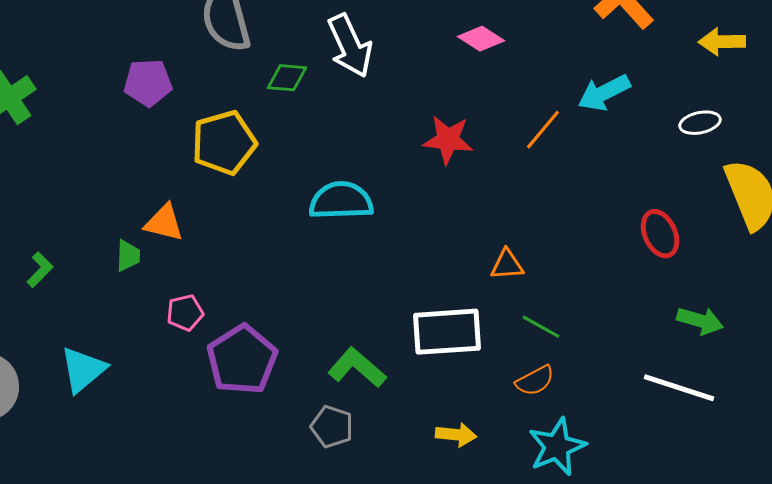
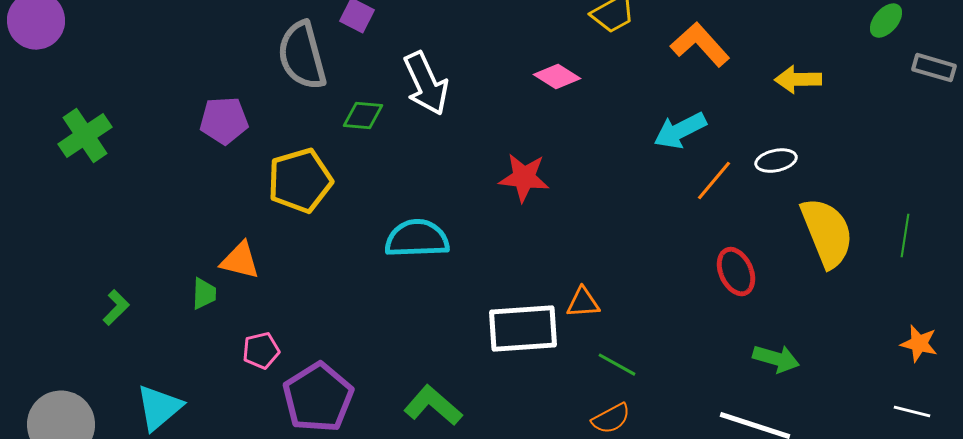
orange line: (543, 130) -> (714, 181), moved
white rectangle: (447, 332) -> (523, 329), moved

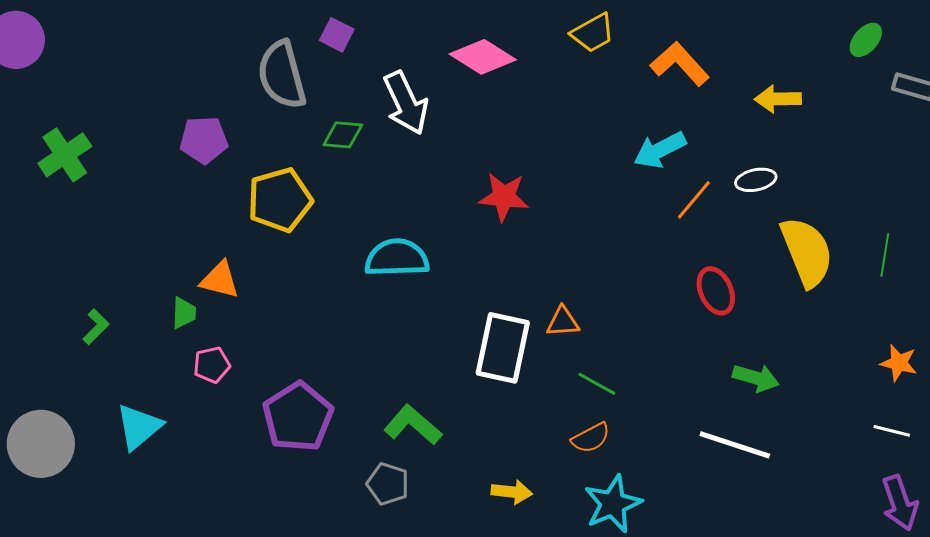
pink diamond: (557, 77) -> (483, 57), moved, size x1.4
white rectangle: (523, 329) -> (503, 348), turned -74
pink pentagon: (261, 351) -> (212, 365), moved

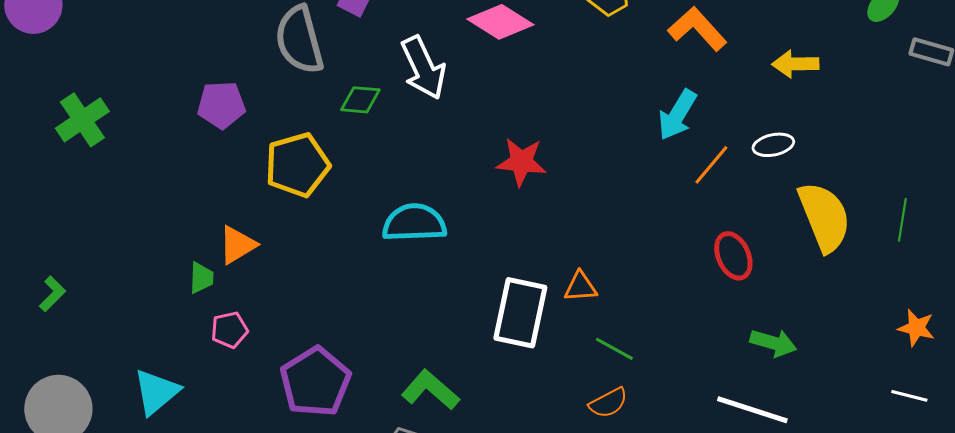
cyan arrow: (660, 150) -> (677, 115), turned -32
orange triangle: (220, 280) -> (237, 245), turned -45
green L-shape: (96, 327) -> (52, 294), moved

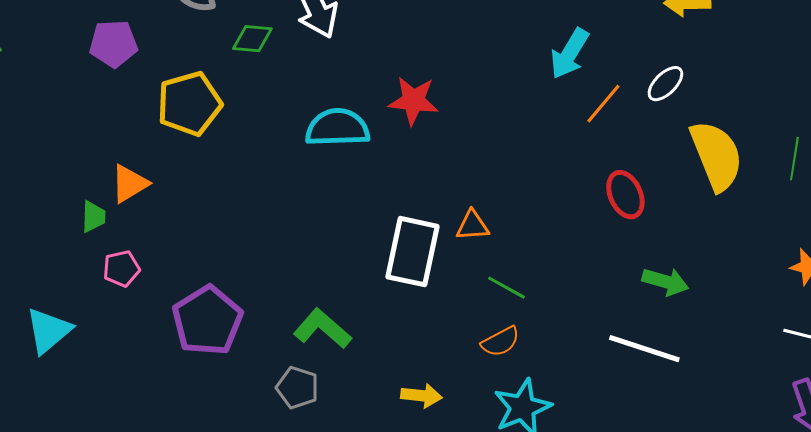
white ellipse: (773, 145) -> (665, 84), turned -33
cyan semicircle: (414, 223) -> (337, 128), moved

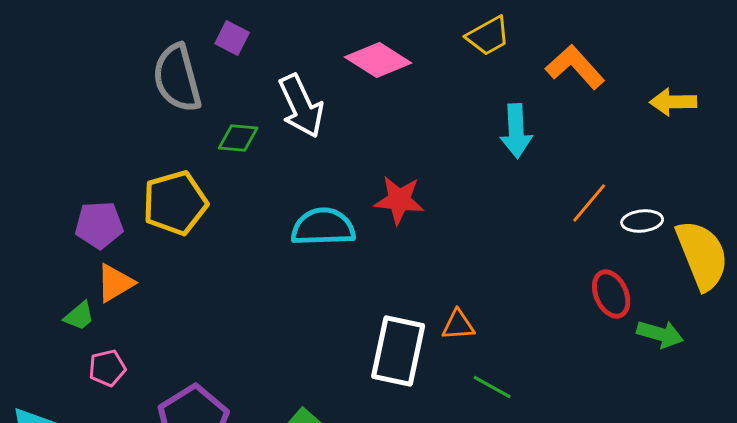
purple pentagon: (113, 44) -> (99, 225), moved
cyan arrow: (569, 54) -> (516, 131), moved, turned -34
white ellipse: (665, 84) -> (642, 221), moved, turned 39
green trapezoid: (93, 217) -> (79, 316), turned 48
green arrow: (665, 282) -> (660, 334), moved

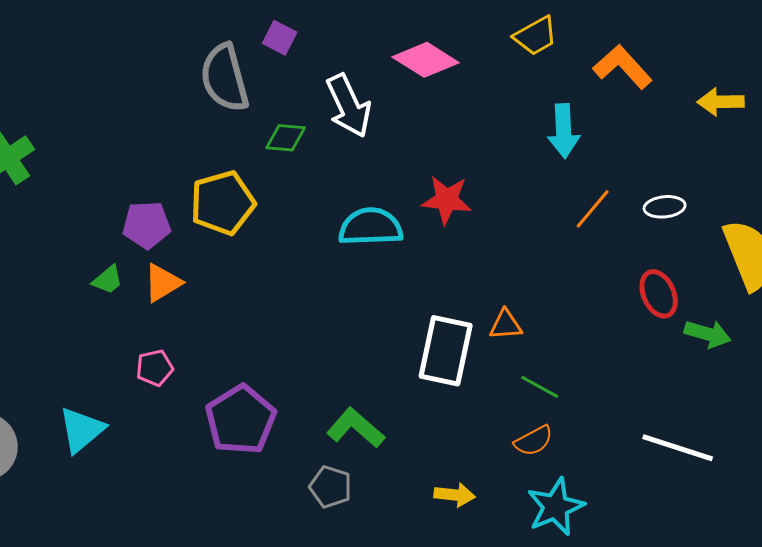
orange line: (589, 203) -> (593, 209), moved
white ellipse: (642, 221) -> (665, 207), moved
green trapezoid: (79, 316) -> (108, 280), moved

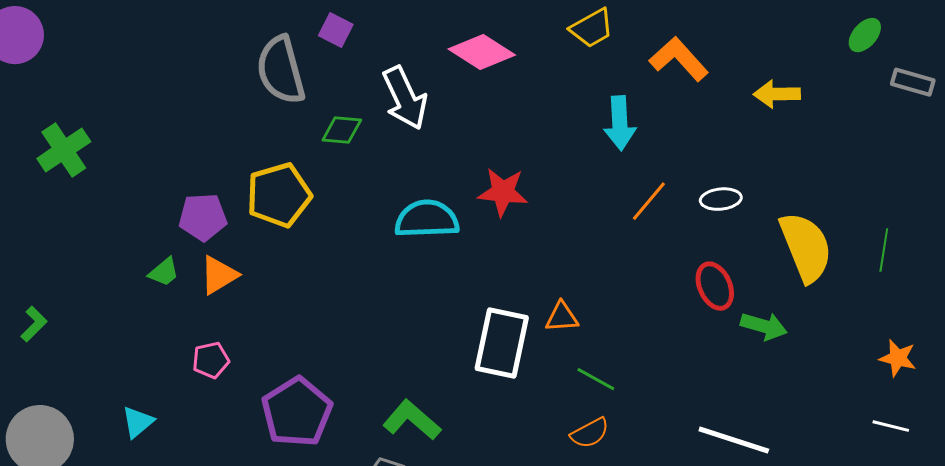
cyan triangle: (82, 430) -> (138, 422), size x0.7

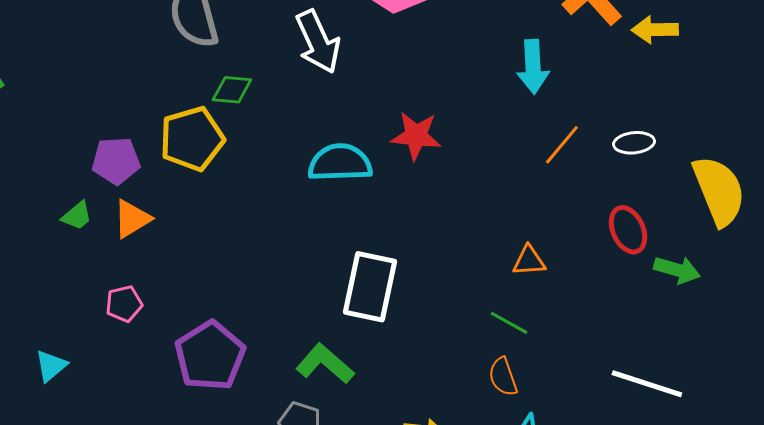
yellow arrow: (777, 94) -> (655, 30), moved
green diamond: (342, 130) -> (232, 90), moved
orange triangle: (562, 317) -> (529, 261), moved
white rectangle: (502, 343) -> (370, 287), moved
orange semicircle: (590, 433) -> (503, 377), turned 99

